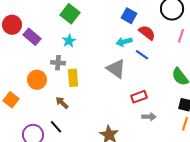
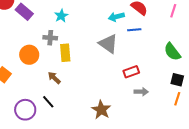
blue line: (142, 55) -> (134, 30), turned -40

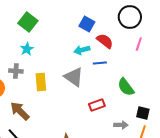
green semicircle: (172, 52) -> (126, 87), moved
yellow rectangle: (65, 53) -> (41, 82), moved
brown arrow: (54, 78) -> (20, 111), size x1.5
gray arrow: (141, 92) -> (121, 125), moved

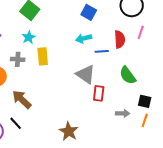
red semicircle: (105, 41) -> (120, 39), moved, turned 48
gray triangle: (74, 77) -> (86, 74), moved
yellow rectangle: (41, 82) -> (43, 56), moved
red rectangle: (97, 105) -> (99, 93), turned -63

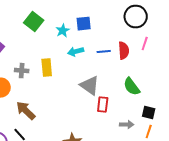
blue square: (89, 12) -> (84, 24), moved, turned -35
cyan star: (29, 37) -> (63, 31), moved
cyan arrow: (84, 38) -> (76, 52), moved
blue line: (102, 51) -> (104, 52), moved

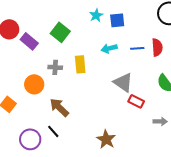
green square: (34, 22) -> (60, 32), moved
cyan star: (63, 31) -> (96, 15), moved
red rectangle: (103, 105) -> (136, 101), turned -70

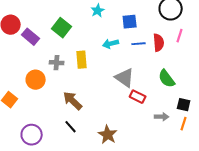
blue square: (117, 20) -> (130, 22), moved
brown arrow: (59, 107) -> (73, 101), moved
black line: (53, 131) -> (71, 127), moved

